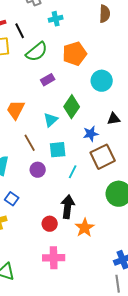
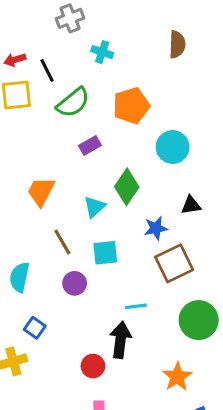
cyan cross: (56, 19) -> (102, 52), turned 32
cyan line: (73, 172) -> (136, 306), moved, turned 56
orange star: (85, 228) -> (177, 377), moved

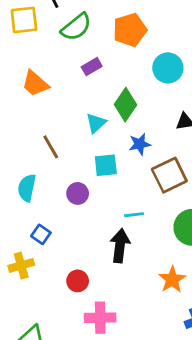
orange trapezoid: (41, 191) -> (35, 83), moved, turned -76
blue star: (156, 228) -> (140, 144), moved
brown line: (62, 242) -> (51, 147), moved
red circle: (93, 366) -> (78, 281), moved

